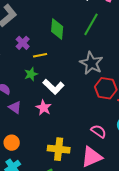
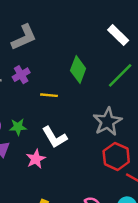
purple cross: (23, 43) -> (21, 75), moved
green star: (31, 74) -> (18, 127), moved

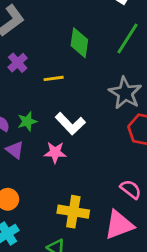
pink star: (36, 159) -> (55, 152), turned -30

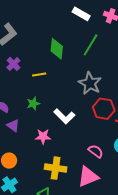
green star: (27, 121) -> (33, 104), moved
white L-shape: (70, 124) -> (64, 116), moved
pink star: (55, 152) -> (43, 137), moved

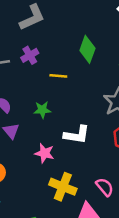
white L-shape: (64, 116) -> (77, 135), turned -50
yellow cross: (56, 168) -> (63, 187), moved

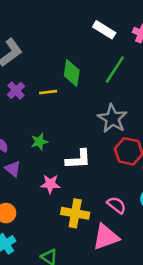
yellow line: (58, 76) -> (48, 92), moved

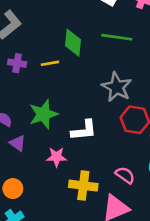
green line: (115, 70) -> (117, 37), turned 68
purple cross: (16, 90) -> (17, 63), turned -36
green star: (39, 142) -> (43, 114), size x1.6

